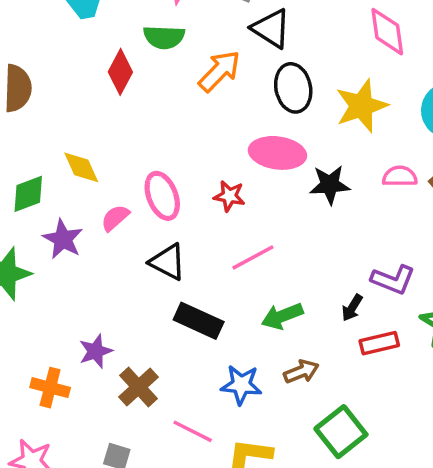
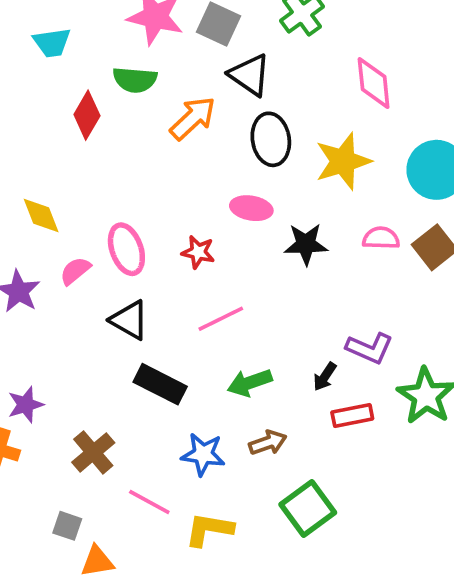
pink ellipse: (277, 153) -> (251, 208), size x0.7
purple star: (96, 351) -> (26, 405), moved

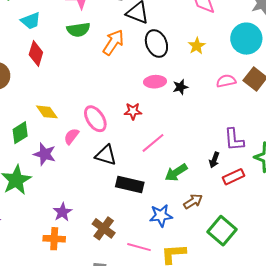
red diamond: (87, 115) -> (36, 54), moved
yellow star: (343, 161) -> (197, 46), size x0.6
black star: (306, 244) -> (180, 87), moved, size x0.7
purple L-shape: (370, 348) -> (234, 140), turned 75

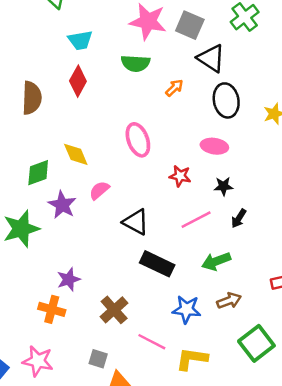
orange arrow: (113, 42) -> (174, 88), size x0.6
black star: (180, 87) -> (223, 186), moved
pink ellipse: (95, 119) -> (138, 140), moved
black arrow: (214, 160) -> (239, 218), moved

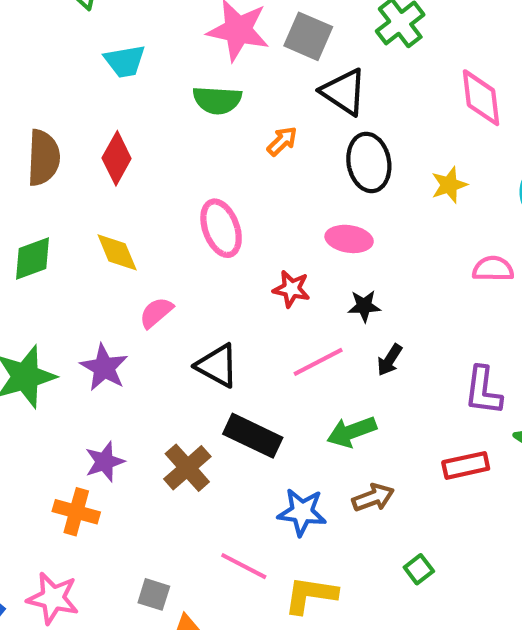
red diamond: (78, 81) -> (117, 158), moved
green diamond: (38, 173) -> (33, 259), moved
purple star: (62, 205) -> (104, 367), moved
brown cross: (114, 310) -> (187, 468), moved
green square: (256, 343) -> (419, 569), size x0.5

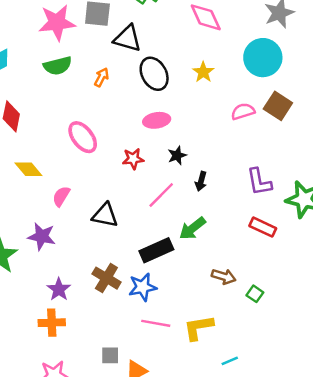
black rectangle: (253, 436) -> (156, 250), moved, turned -32
red rectangle: (466, 465) -> (263, 227), turned 55
brown arrow: (373, 498) -> (224, 277), moved, turned 55
blue star: (302, 512) -> (143, 287), moved

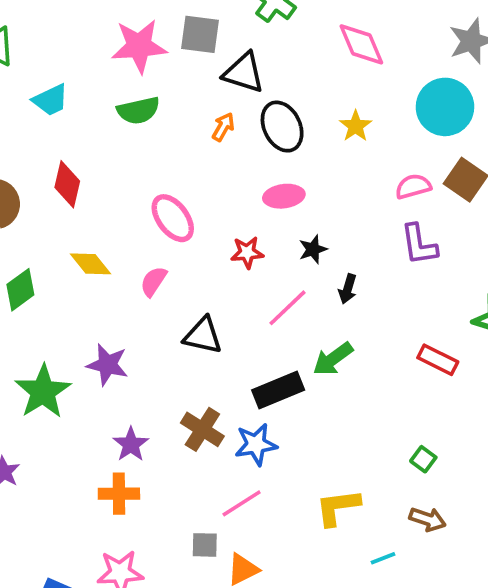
orange arrow: (101, 77) -> (223, 127), moved
purple L-shape: (259, 182) -> (419, 245), moved
pink semicircle: (61, 196) -> (153, 281), moved
brown arrow: (224, 277) -> (428, 519), moved
pink line: (156, 323) -> (242, 503), moved, turned -44

